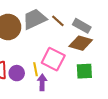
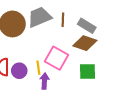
brown line: (58, 21) -> (63, 20), turned 48

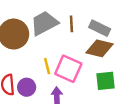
yellow line: (38, 68) -> (47, 66), moved

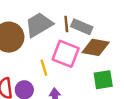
gray rectangle: (100, 28) -> (82, 27), moved
pink square: (68, 69) -> (66, 54), moved

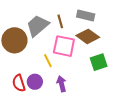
gray rectangle: (82, 27) -> (86, 16), moved
brown diamond: (96, 47) -> (88, 36), turned 35

